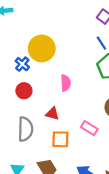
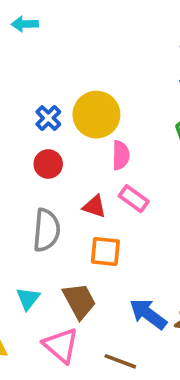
yellow circle: (42, 48) -> (96, 115), moved
pink rectangle: (89, 128) -> (134, 199), moved

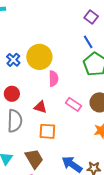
red circle: (48, 164) -> (12, 94), moved
pink rectangle: (134, 199) -> (73, 104), moved

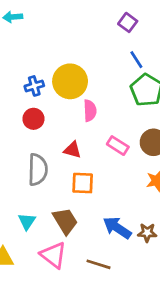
purple square: (91, 17) -> (128, 22), moved
blue cross: (13, 60) -> (34, 86), turned 32
red circle: (12, 94) -> (33, 119), moved

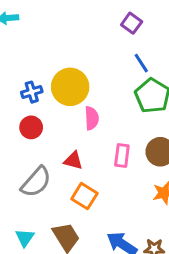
pink rectangle: (118, 146) -> (122, 155), turned 65
gray semicircle: (38, 170) -> (36, 182), turned 40
orange square: (83, 183) -> (84, 196), turned 30

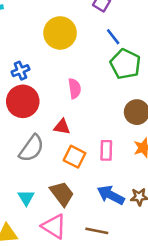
yellow circle: (70, 87) -> (60, 33), moved
red circle: (31, 127) -> (23, 101), size x1.6
pink rectangle: (122, 155) -> (106, 150), moved

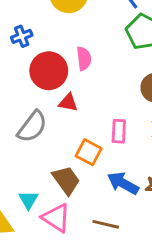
red circle: (23, 101) -> (49, 71), moved
orange square: (74, 157) -> (89, 152), moved
cyan triangle: (26, 198) -> (28, 200), moved

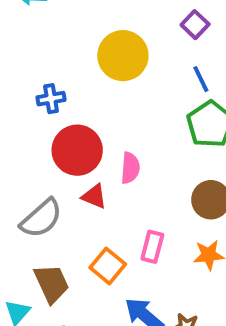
pink semicircle: (84, 59) -> (130, 168), moved
brown trapezoid: (66, 180) -> (52, 283), moved

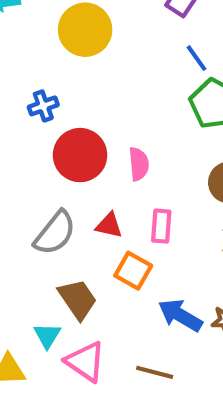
yellow circle: (123, 56) -> (85, 30), moved
red triangle: (94, 196) -> (109, 225), moved
pink rectangle: (152, 247) -> (161, 226), moved

